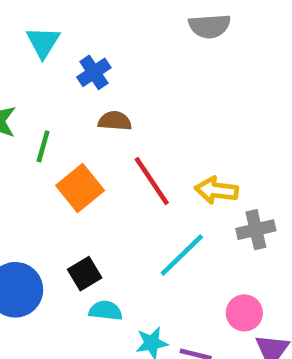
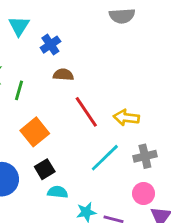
orange square: (80, 188) -> (35, 132), moved
gray cross: (256, 230) -> (145, 156), moved

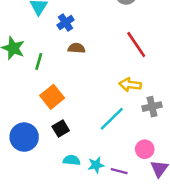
red line: (86, 112) -> (136, 44), moved
gray cross: (145, 156) -> (152, 107), moved
cyan semicircle: (58, 192) -> (72, 160), moved

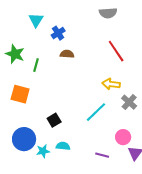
orange square: (52, 97) -> (20, 94), moved, turned -36
gray cross: (152, 107) -> (129, 102), turned -35
blue circle: (24, 137) -> (24, 139), moved
cyan star: (96, 165) -> (43, 151), moved

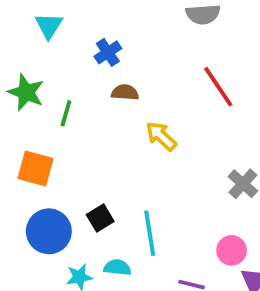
cyan triangle: (36, 20) -> (49, 26), moved
yellow arrow: (111, 84) -> (161, 136), moved, turned 36
cyan line: (96, 112) -> (150, 233), moved, turned -55
blue circle: (24, 139) -> (49, 231), moved

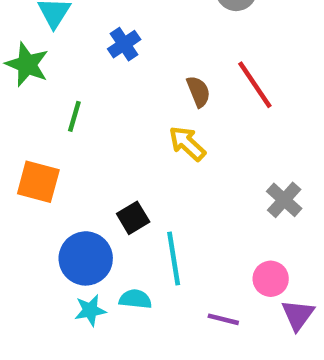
green star: (26, 92) -> (27, 64), moved
brown semicircle: (125, 92) -> (198, 92), moved, turned 64
black square: (100, 218) -> (133, 218), moved
blue circle: (49, 231) -> (86, 258), moved

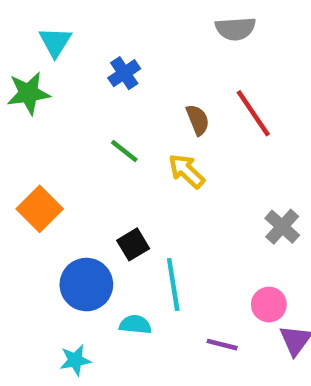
green star: (27, 64) -> (29, 93), turned -30
green line: (74, 116) -> (124, 151), moved, turned -68
orange square: (38, 182) -> (40, 209), turned 30
cyan star: (90, 310) -> (75, 360), moved

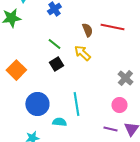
red line: (253, 113) -> (112, 27), turned -45
black square: (133, 244) -> (56, 64), moved
pink circle: (269, 305) -> (119, 105), moved
purple line: (222, 345) -> (110, 129), moved

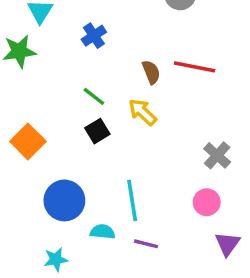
purple line: (110, 129) -> (146, 244), moved

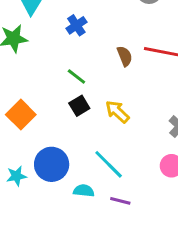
yellow arrow: (142, 112) -> (117, 112), moved
cyan line: (132, 200) -> (109, 164), turned -36
cyan star: (56, 259) -> (16, 176), moved

